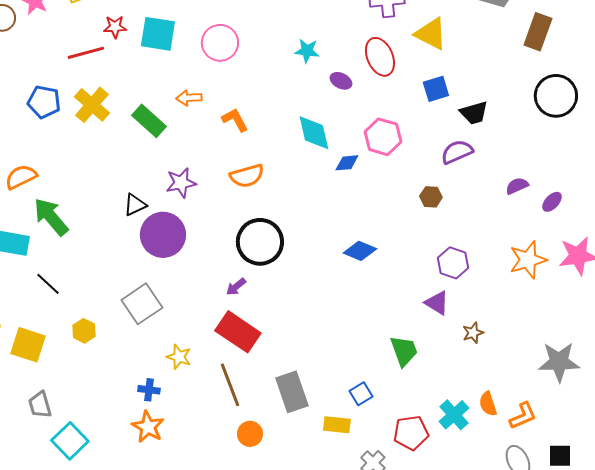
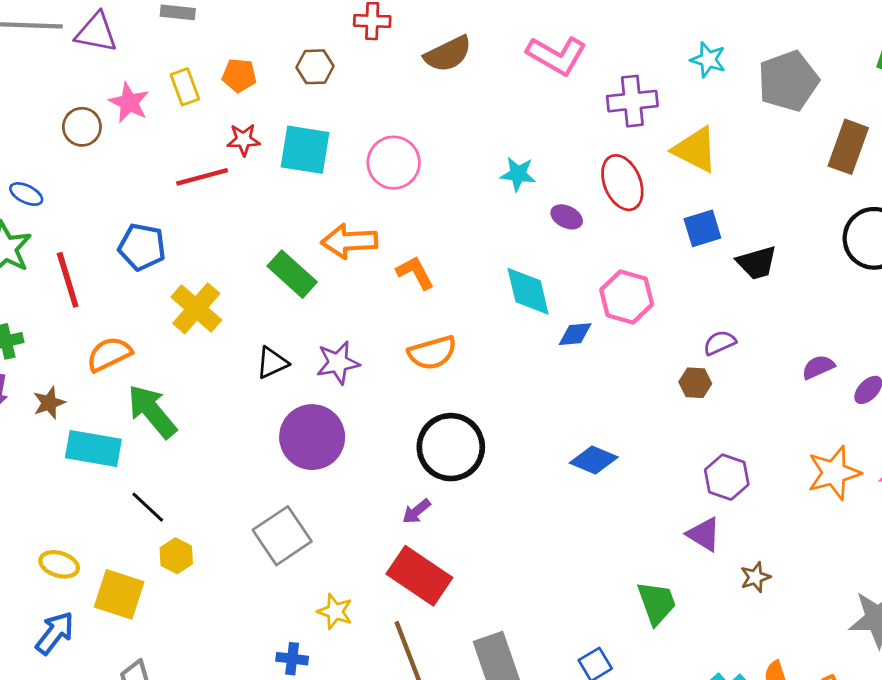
orange arrow: (189, 98) -> (349, 241), size x1.5
yellow cross: (92, 105) -> (196, 308), moved
purple semicircle: (457, 152) -> (720, 343), moved, size x0.7
black triangle: (135, 205) -> (272, 363), moved
yellow hexagon: (84, 331) -> (176, 556), moved

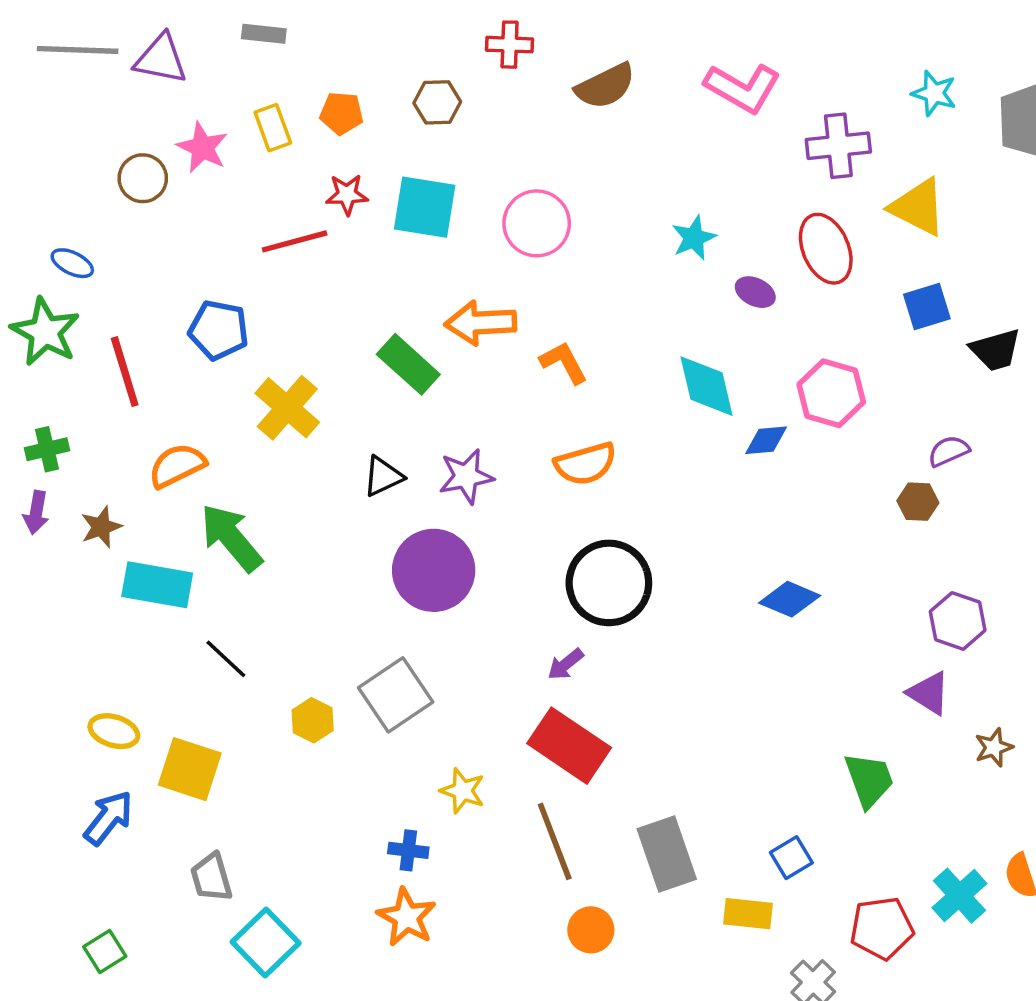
cyan star: (518, 174) -> (694, 238), turned -30
yellow hexagon: (176, 556) -> (313, 720), moved

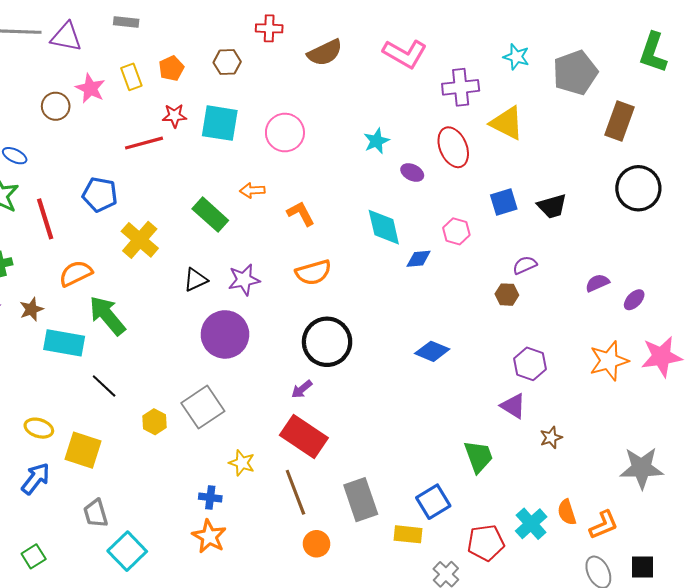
orange pentagon: (341, 113) -> (171, 68), turned -30
blue square: (927, 307) -> (504, 202), moved
orange arrow: (481, 323) -> (252, 190), size x0.6
pink hexagon: (831, 393) -> (456, 231), size x0.7
blue square: (791, 858) -> (433, 502), size x1.4

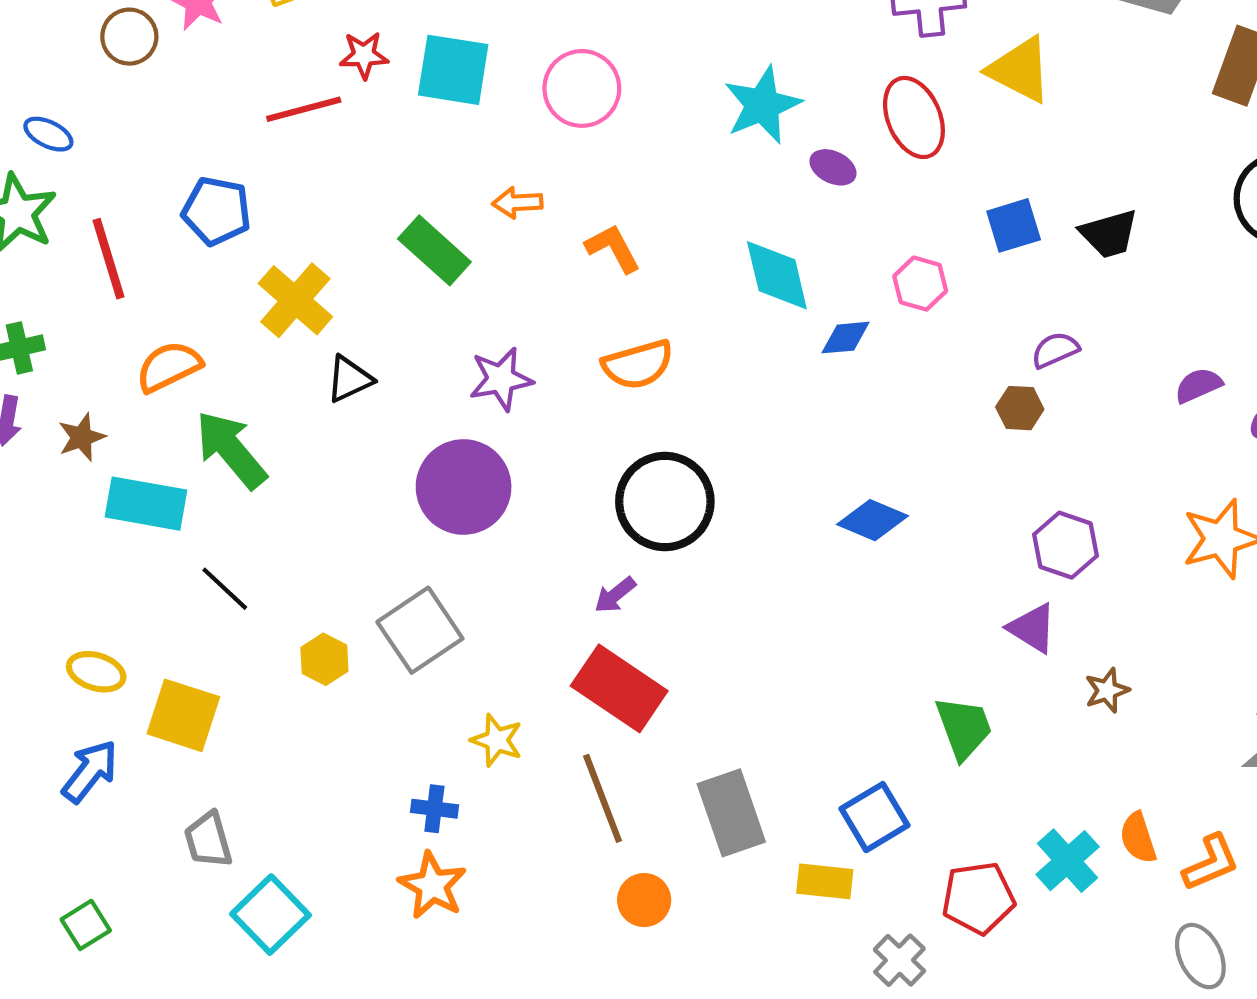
cyan star: (376, 141) -> (762, 105), size x1.5
black triangle: (196, 280) -> (349, 379), moved

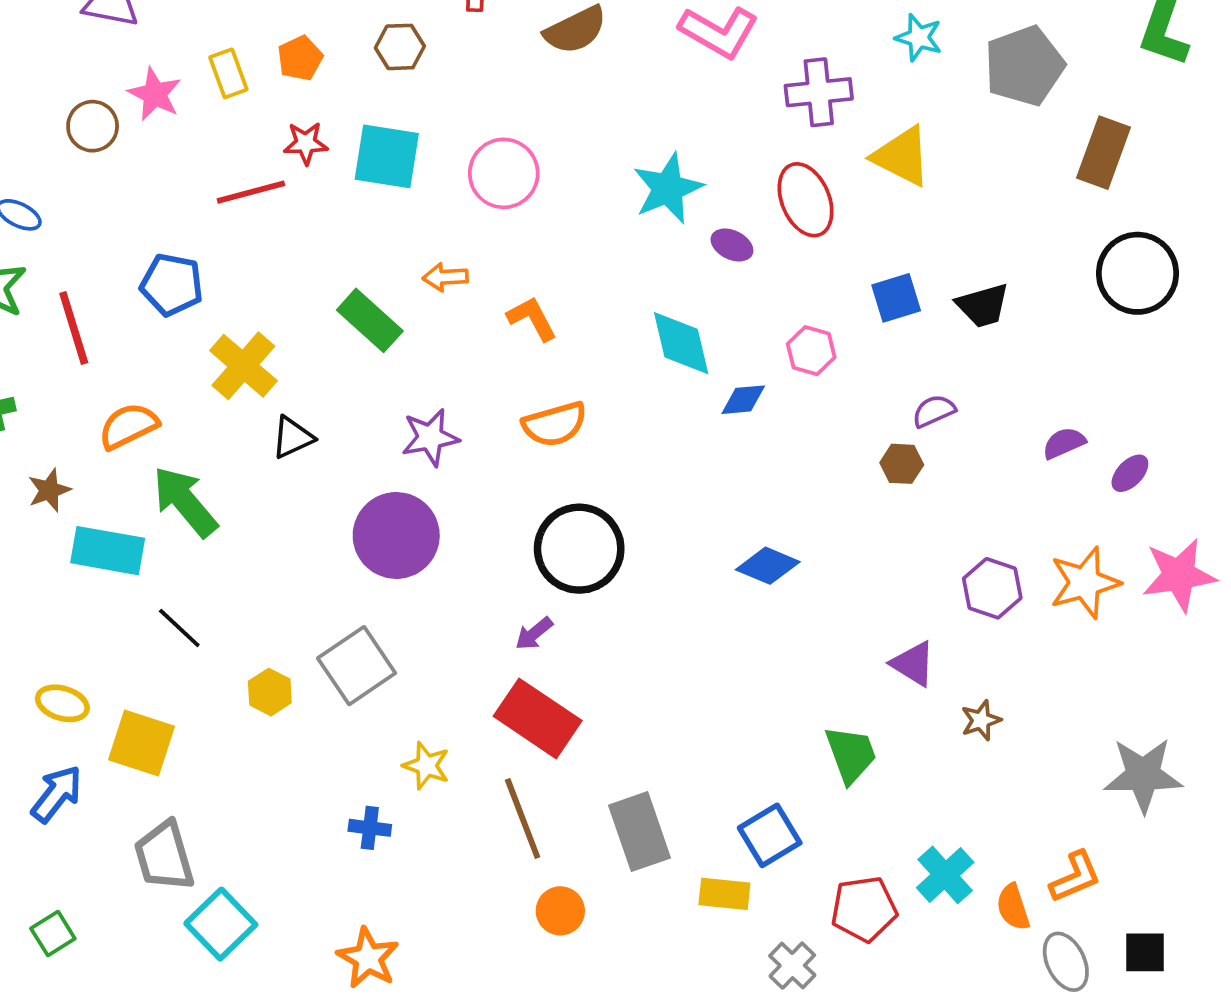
purple hexagon: (1065, 545) -> (992, 588), moved
orange semicircle: (1138, 838) -> (1013, 907), moved
gray trapezoid: (208, 840) -> (164, 856), size x1.4
orange star: (432, 886) -> (368, 958), moved

